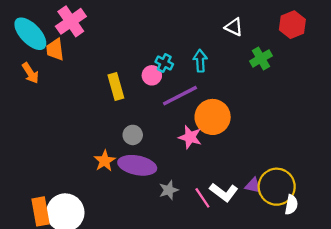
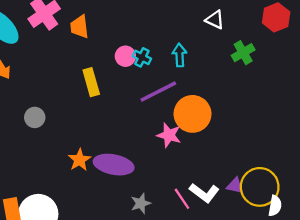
orange trapezoid: (55, 49) -> (79, 27), moved
pink circle: (152, 75) -> (125, 56), moved
gray circle: (133, 135) -> (35, 117), moved
gray star: (169, 190) -> (141, 203), moved

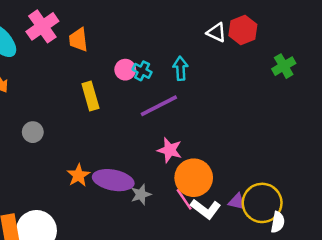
red hexagon: (276, 17) -> (243, 30), moved
green cross: (243, 53) -> (284, 66), moved
orange circle: (193, 114) -> (194, 178), moved
pink line: (182, 199) -> (184, 199), moved
gray star: (141, 203) -> (141, 195), moved

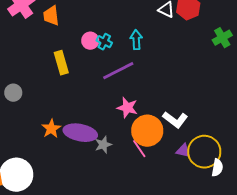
white L-shape: (206, 209) -> (175, 120), moved

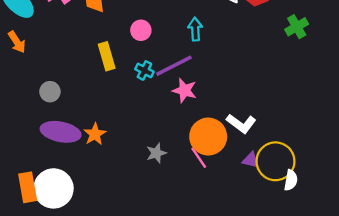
cyan cross: (104, 42) -> (144, 70), moved
pink star: (127, 108) -> (185, 90), moved
purple ellipse: (80, 133) -> (61, 132), moved

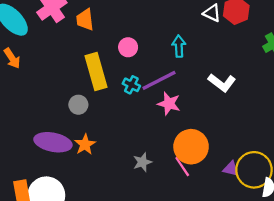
yellow rectangle: (107, 56) -> (96, 72), size x1.4
gray circle: (50, 92) -> (78, 105), moved
white L-shape: (241, 124) -> (222, 83), moved

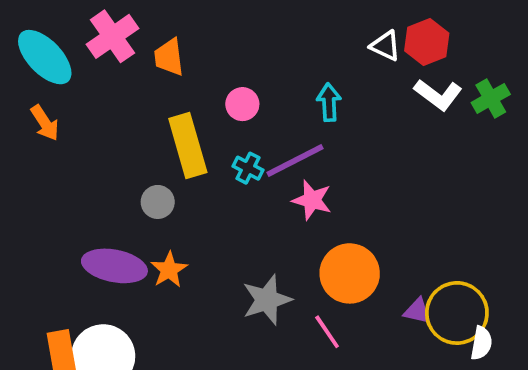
white L-shape: (222, 83) -> (438, 95), moved
gray star: (142, 162) -> (267, 300), size x1.5
pink line: (182, 167) -> (327, 332), moved

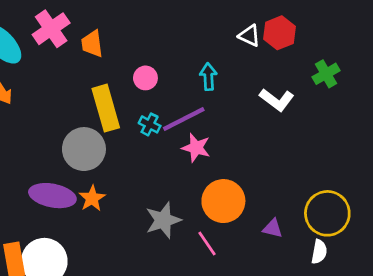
white L-shape: (438, 95) -> (277, 100), moved
gray circle: (158, 202) -> (84, 149), size x1.8
yellow circle: (457, 313) -> (327, 213), moved

